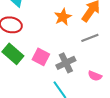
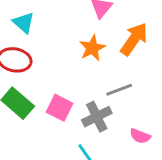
gray line: (90, 38) -> (119, 90), moved

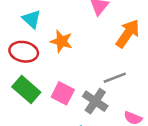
orange star: (92, 48) -> (61, 41), moved, turned -30
gray cross: (97, 117) -> (95, 101), turned -30

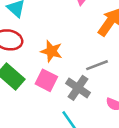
orange star: (61, 41) -> (51, 51), moved

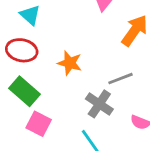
pink square: (46, 80) -> (39, 124), moved

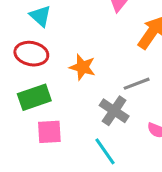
green rectangle: (24, 91) -> (34, 97), turned -60
pink square: (39, 124) -> (49, 132), turned -30

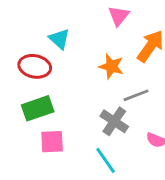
cyan triangle: (40, 16) -> (59, 39), moved
orange star: (82, 67) -> (111, 66), moved

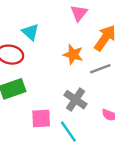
gray line: (136, 95) -> (100, 69), moved
pink square: (52, 142) -> (41, 119), moved

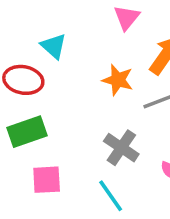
pink square: (41, 119) -> (47, 180), moved

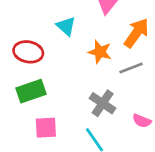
cyan triangle: (54, 46) -> (66, 26), moved

